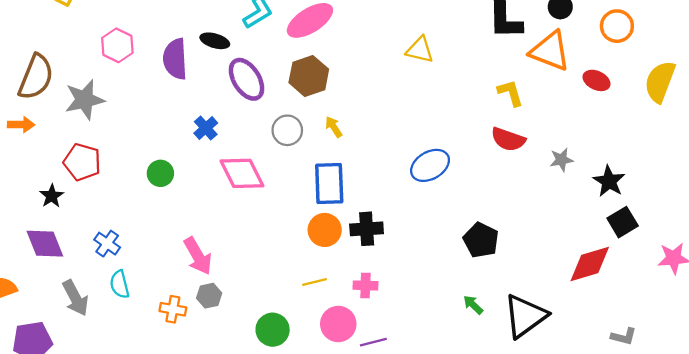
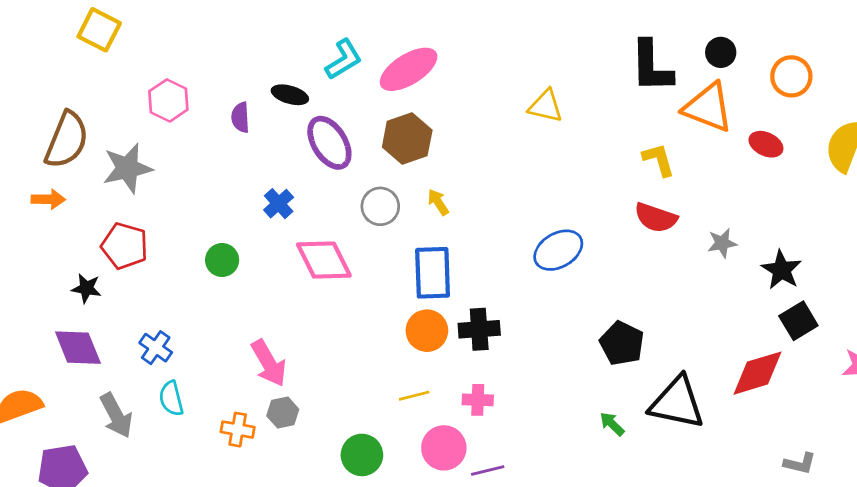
purple semicircle: (175, 59) -> (240, 117), size x0.6
black star: (52, 196) -> (86, 288), turned -30
black triangle: (525, 316) -> (677, 403), moved, turned 48

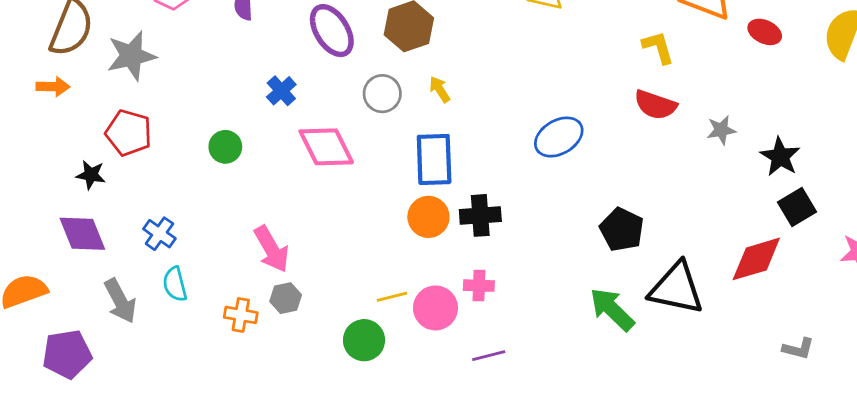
yellow line: (414, 396) -> (392, 297), moved
green arrow: (612, 424) -> (612, 309), size x1.8
pink circle: (444, 448) -> (435, 308), moved

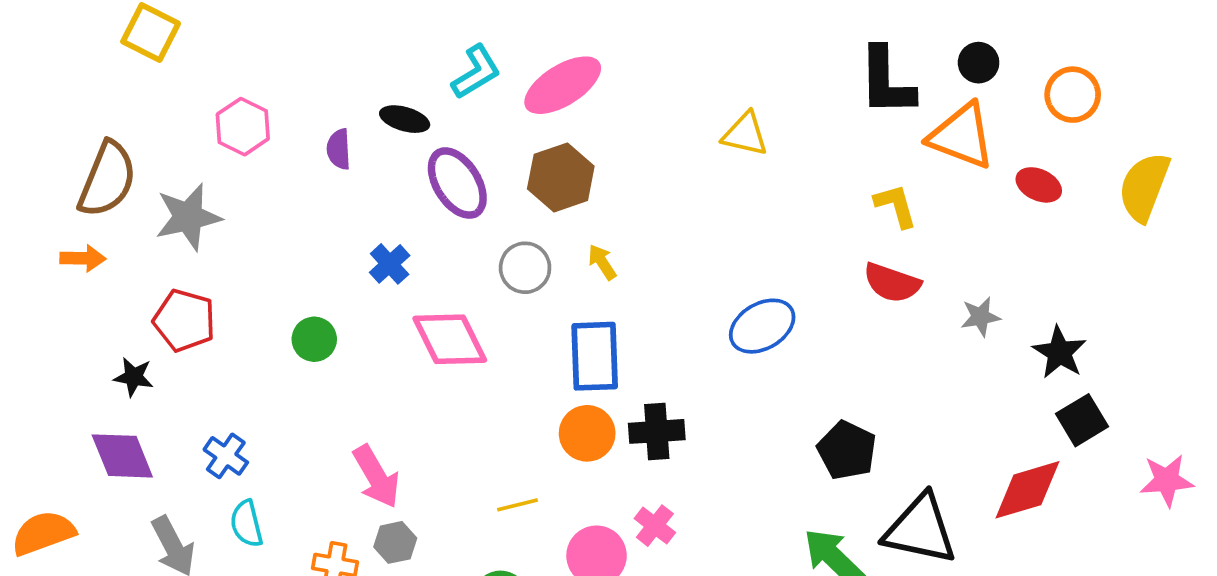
pink cross: (479, 286) -> (655, 526), turned 36
yellow line: (392, 297) -> (517, 505), moved

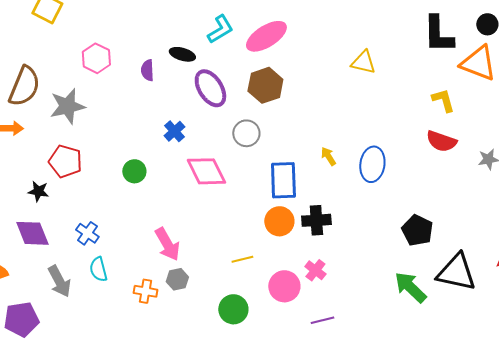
yellow arrow: (602, 262) -> (328, 156), moved
blue ellipse: (762, 326) -> (372, 164), turned -52

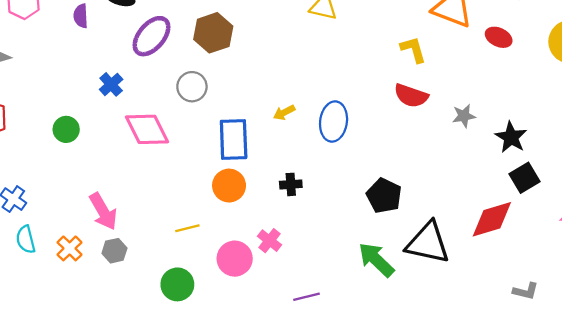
purple ellipse: (210, 88) -> (152, 36), turned 72
yellow arrow: (328, 156) -> (284, 113), turned -84
black cross: (316, 220) -> (291, 184), moved, size x0.7
orange cross: (145, 291) -> (70, 248), moved, turned 35
purple line: (322, 320) -> (307, 297), moved

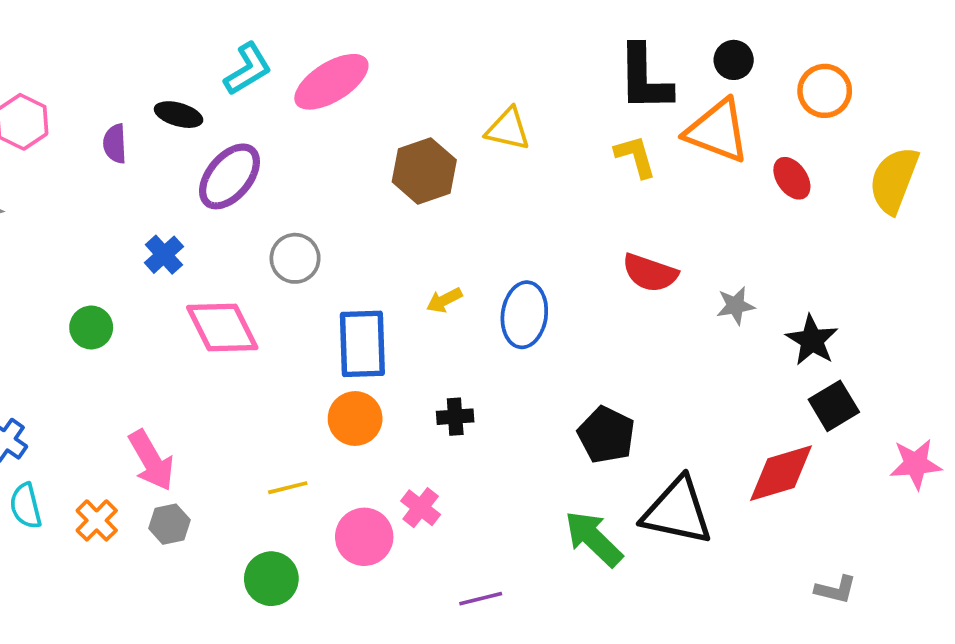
brown hexagon: (213, 33) -> (424, 171), moved
red ellipse: (499, 37) -> (792, 178), turned 30
yellow L-shape: (413, 50) -> (635, 156), moved

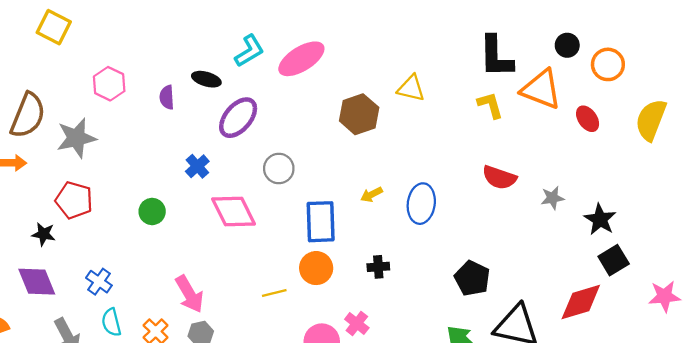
black circle: (734, 60) -> (567, 45), moved
yellow line: (288, 488) -> (274, 293), moved

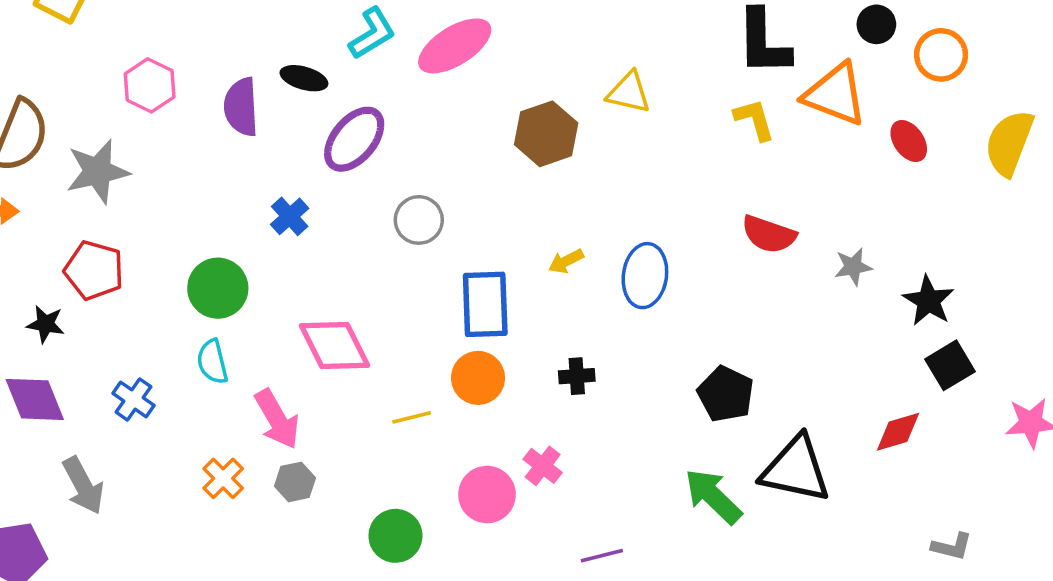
purple semicircle: (167, 97) -> (241, 107), size x1.5
green circle: (152, 211) -> (218, 288), size x1.4
pink diamond: (234, 211) -> (334, 346), moved
red diamond: (581, 302) -> (898, 432), size x0.7
cyan semicircle: (111, 322) -> (212, 362), moved

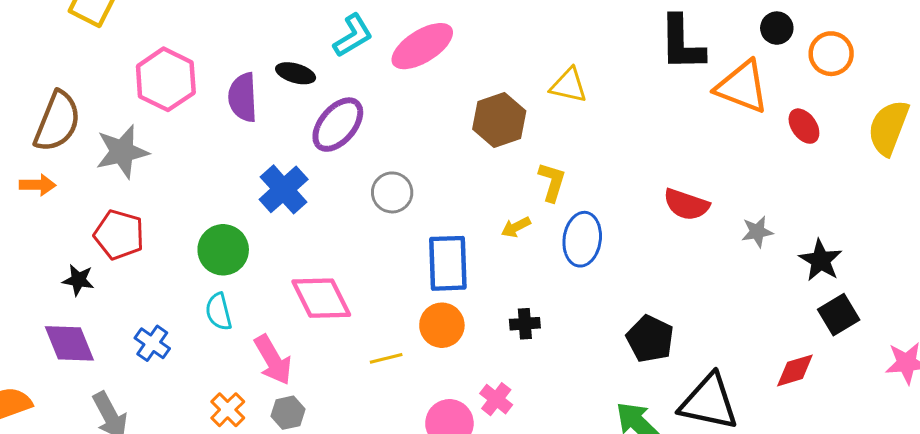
pink hexagon: (150, 85) -> (166, 79), size x1.4
yellow L-shape: (754, 119) -> (552, 182), moved, turned 33
blue cross: (290, 216) -> (284, 189), size x1.5

